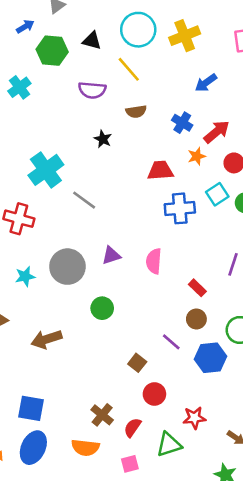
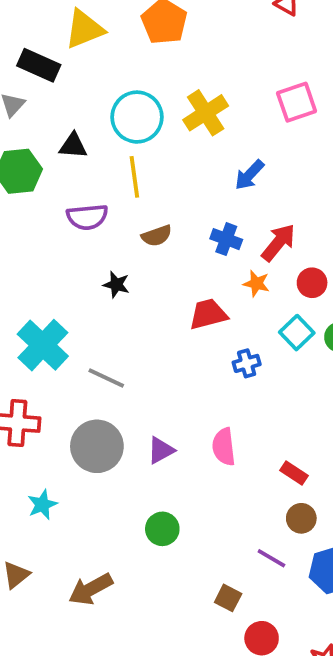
yellow line: (129, 69) -> (134, 177), turned 44
orange star: (197, 156) -> (256, 284), turned -30
blue cross: (180, 208) -> (247, 363), size x0.6
gray circle: (67, 267) -> (97, 446), moved

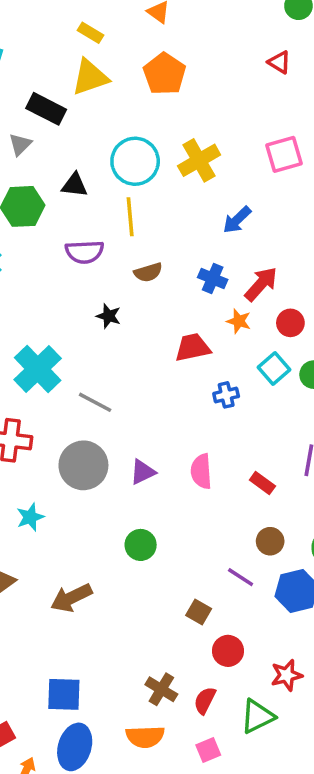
red rectangle: (294, 473) -> (262, 483), moved

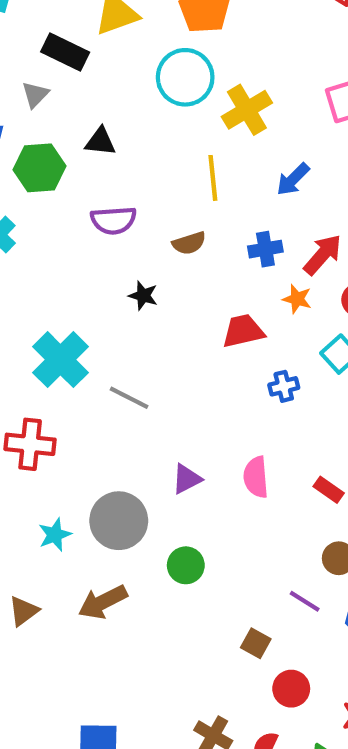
cyan circle: (135, 161) -> (185, 77), moved
yellow line: (130, 217) -> (213, 178), moved
blue cross: (213, 279) -> (265, 249), turned -32
gray circle: (83, 465) -> (119, 521), moved
brown arrow: (71, 598) -> (103, 602), moved

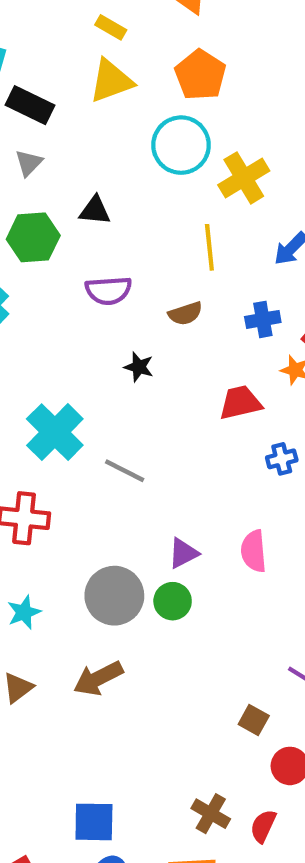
black rectangle: (65, 52) -> (30, 105), moved
cyan star: (55, 535) -> (24, 612), moved
green circle: (186, 565) -> (173, 601), moved

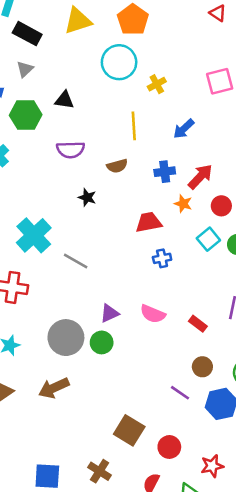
yellow cross: (244, 178) -> (157, 84), size x0.6
blue cross: (282, 459) -> (162, 258), moved
pink semicircle: (254, 551) -> (153, 314), turned -65
brown square: (254, 720) -> (129, 430), moved, size x1.6
brown cross: (211, 814) -> (100, 471), moved

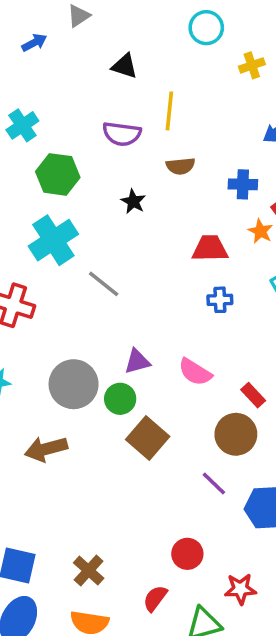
cyan circle: (119, 62) -> (206, 28), size x0.7
green hexagon: (26, 115) -> (58, 174), moved
yellow line: (134, 126) -> (169, 111), moved
brown circle: (202, 367) -> (236, 434), moved, size x1.5
brown square: (129, 430) -> (148, 438), moved

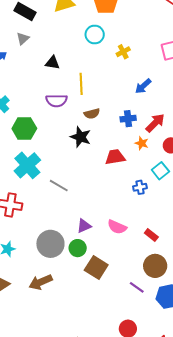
black star: (133, 202) -> (81, 137), moved, size x1.5
blue cross: (220, 300) -> (140, 187), moved
brown circle: (236, 434) -> (155, 266), moved

